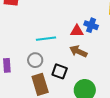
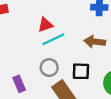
red triangle: (77, 31) -> (45, 25), moved

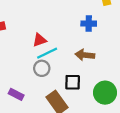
gray circle: (49, 68) -> (42, 68), moved
purple rectangle: (19, 84) -> (16, 94), turned -40

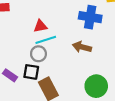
blue cross: (89, 24) -> (90, 17), size x1.5
black square: (73, 82) -> (31, 72), moved

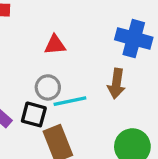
cyan line: (46, 40) -> (70, 101), moved
brown arrow: (82, 47) -> (116, 84), turned -102

